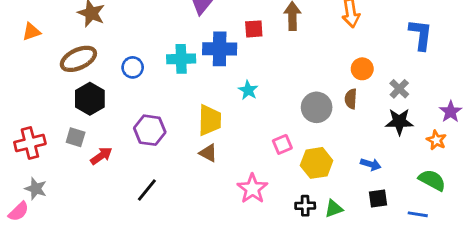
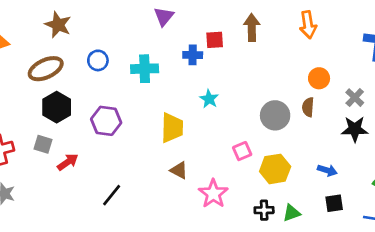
blue cross: (220, 49) -> (193, 55), moved, size x0.6
blue circle: (133, 67) -> (98, 60), moved
purple hexagon: (150, 130) -> (106, 121), moved
brown triangle: (208, 153) -> (179, 170), moved

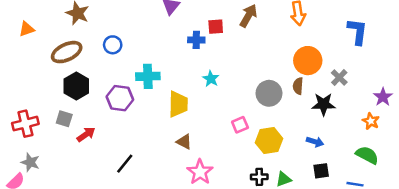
brown arrow: (252, 27) -> (248, 16), turned 30
cyan cross: (145, 69) -> (148, 76), moved
orange circle: (319, 78) -> (308, 61), size x1.5
black star: (355, 129) -> (324, 104), moved
pink star: (213, 194) -> (200, 172), moved

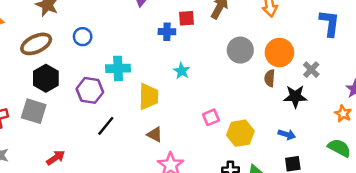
gray circle: (269, 93) -> (240, 50), moved
gray square: (64, 119) -> (34, 111), size x1.5
red arrow: (86, 134) -> (56, 158), moved
black line: (125, 164) -> (106, 126), moved

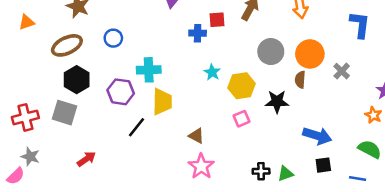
yellow trapezoid: (149, 97) -> (162, 102), moved
black star: (295, 97) -> (277, 102), moved
yellow hexagon: (240, 133) -> (242, 86), moved
brown triangle: (155, 134) -> (196, 136), moved
blue arrow: (287, 134) -> (317, 136), size x1.6

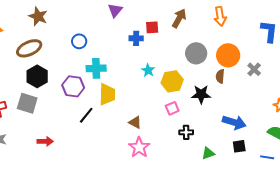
blue circle: (113, 38) -> (79, 41), moved
red arrow: (86, 159) -> (45, 141), turned 35
black cross: (261, 171) -> (186, 132), moved

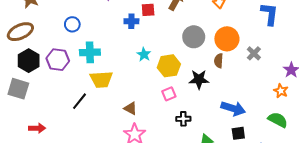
purple hexagon: (73, 86) -> (58, 60), moved
yellow trapezoid: (107, 94) -> (101, 79), turned 85

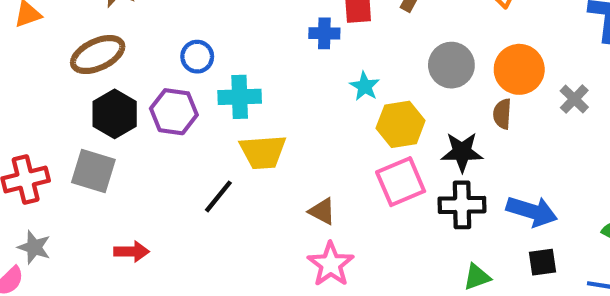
blue circle: (72, 24) -> (197, 57), moved
cyan star: (144, 54) -> (365, 86), moved
pink square: (169, 94) -> (401, 182), size x1.6
black cross: (183, 119) -> (462, 205), moved, size x1.5

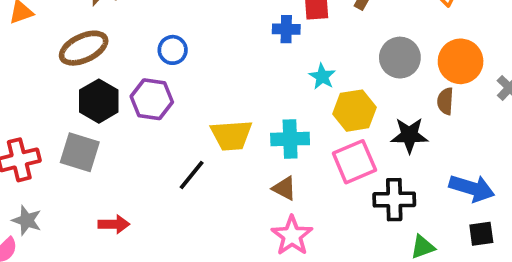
cyan cross: (240, 97) -> (290, 139), moved
black cross: (462, 205) -> (394, 200), moved

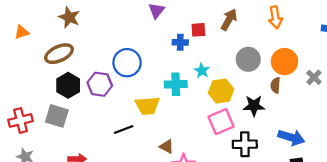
blue circle: (173, 50) -> (127, 63), moved, size x1.6
cyan cross: (290, 139) -> (176, 84), moved
black line: (192, 175) -> (124, 130), turned 30
brown triangle: (284, 188) -> (167, 147), moved

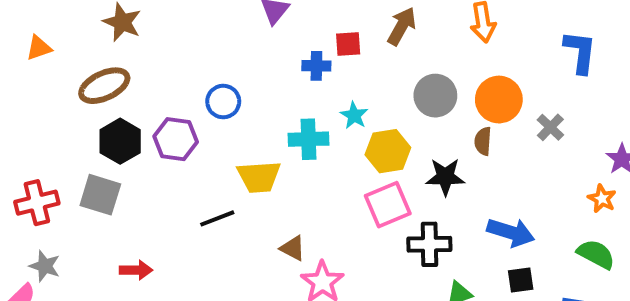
blue circle: (127, 63) -> (223, 102), size x0.7

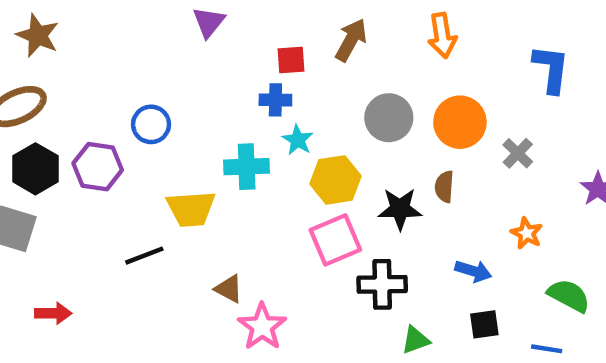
blue cross: (316, 66) -> (275, 100), moved
brown semicircle: (483, 141) -> (444, 187), moved
orange star: (602, 199) -> (527, 233), moved
blue arrow: (511, 232) -> (473, 271), size x0.7

